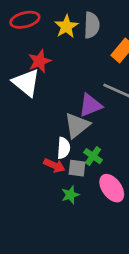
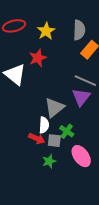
gray semicircle: (92, 25) -> (79, 30), moved
red star: (40, 61) -> (38, 58), moved
purple triangle: (90, 105) -> (81, 97), moved, turned -30

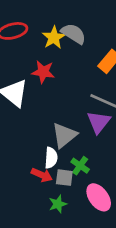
gray semicircle: (79, 30) -> (74, 34), moved, turned -60
red star: (38, 58) -> (43, 72), turned 30

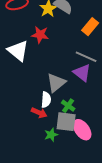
purple triangle: (99, 122) -> (82, 73), turned -30
gray square: (64, 178) -> (66, 122), moved, size x1.5

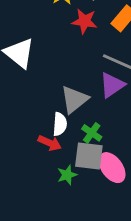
red star: (40, 35) -> (84, 21), moved
purple triangle: (82, 73) -> (112, 85), turned 48

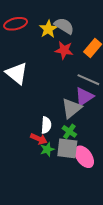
gray triangle: (74, 100) -> (72, 108), moved
green star: (67, 175) -> (47, 149), moved

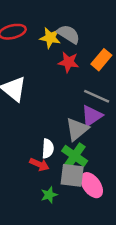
yellow star: (48, 29) -> (50, 38), turned -30
green cross: (69, 131) -> (75, 156), size x1.5
green star: (47, 149) -> (49, 195), moved

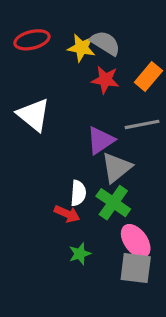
gray line: (97, 96) -> (142, 124), turned -35
purple triangle: (92, 116) -> (101, 140), moved
gray square: (72, 175) -> (136, 268), moved

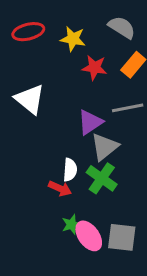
gray semicircle: (105, 43) -> (122, 27), moved
pink ellipse: (136, 241) -> (89, 236), moved

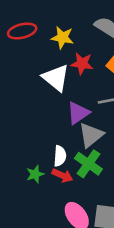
white triangle: (30, 99) -> (56, 78), moved
red arrow: (60, 188) -> (62, 175), moved
green star: (71, 224) -> (35, 174), moved

